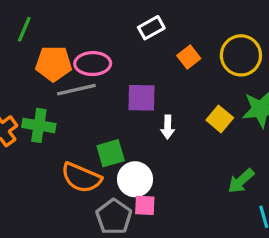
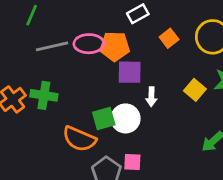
orange pentagon: (54, 64) -> (115, 46), moved
gray line: (76, 90) -> (52, 46), moved
white circle: (135, 179) -> (126, 118), moved

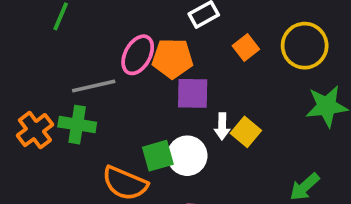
pink ellipse: (89, 44) -> (138, 55), turned -60
gray line: (52, 46) -> (94, 86), moved
yellow square: (195, 90) -> (246, 132), moved

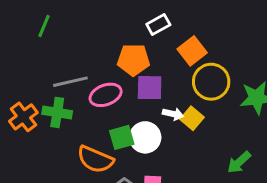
yellow circle: (305, 46) -> (211, 82), moved
orange square: (246, 47) -> (192, 51), size x1.4
pink ellipse: (138, 55) -> (106, 95), moved, turned 40
white arrow: (222, 126) -> (173, 114), turned -78

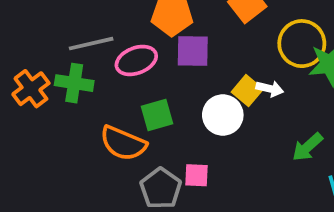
yellow circle: (211, 82) -> (302, 44), moved
white arrow: (173, 114) -> (270, 89), moved
white circle: (145, 137) -> (223, 115), moved

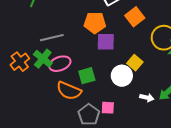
pink ellipse: (136, 60) -> (60, 64), moved
green cross: (74, 83) -> (43, 59), turned 30
white arrow: (270, 89) -> (147, 98), moved

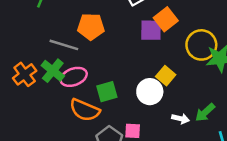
orange pentagon: (95, 23) -> (91, 27), moved
gray line: (52, 38) -> (64, 45), turned 30
purple square: (106, 42) -> (151, 30), moved

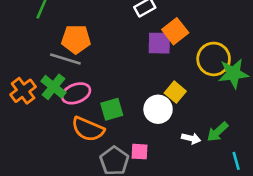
orange pentagon: (91, 27) -> (76, 39), moved

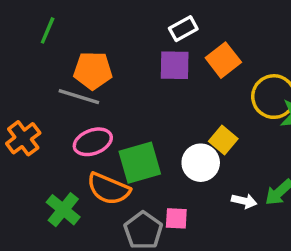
purple square: (159, 43) -> (175, 65), moved
green cross: (53, 87) -> (63, 210), moved
green square: (112, 109) -> (140, 163), size x1.4

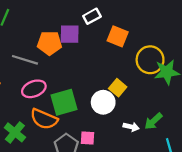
orange square: (223, 60) -> (118, 36), turned -30
purple square: (175, 65) -> (70, 34), moved
orange pentagon: (93, 70) -> (50, 43), moved

